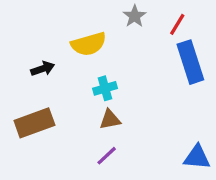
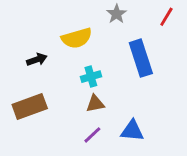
red line: (177, 24) -> (166, 17), moved
blue rectangle: (190, 62) -> (141, 58), moved
blue triangle: (197, 157) -> (132, 131), moved

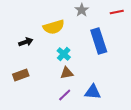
red line: (166, 17) -> (117, 12), turned 48
cyan cross: (91, 77) -> (64, 54), turned -32
brown rectangle: (30, 106) -> (21, 75), size x0.7

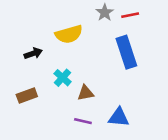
red line: (117, 12) -> (130, 15), moved
cyan cross: (64, 54) -> (63, 78), moved
purple line: (65, 95) -> (83, 121), turned 56

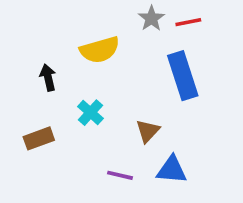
black arrow: (33, 53) -> (48, 77), turned -84
brown triangle: (86, 93) -> (148, 131), moved, turned -36

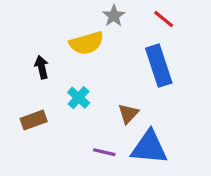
gray star: (151, 18) -> (114, 16), moved
red line: (188, 22) -> (164, 19), turned 50
blue triangle: (172, 170) -> (149, 147), size x1.4

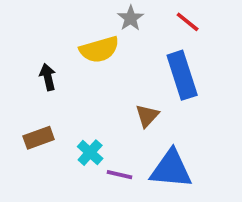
cyan cross: (79, 98) -> (90, 153), moved
brown triangle: (128, 114) -> (147, 116), moved

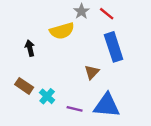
red line: (188, 22) -> (107, 14), moved
brown rectangle: (39, 138) -> (24, 86), turned 54
cyan cross: (90, 153) -> (47, 96), moved

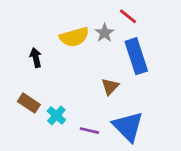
gray star: (81, 11) -> (105, 33), moved
blue triangle: (107, 105) -> (128, 126), turned 40

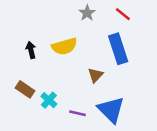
red line: (128, 16) -> (123, 14), moved
gray star: (105, 33) -> (87, 13), moved
yellow semicircle: (74, 37) -> (64, 46), moved

